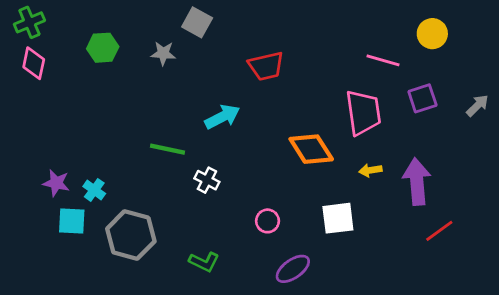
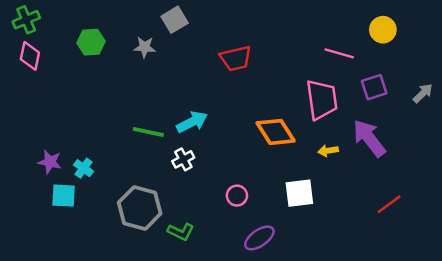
gray square: (197, 22) -> (175, 20), turned 30
cyan arrow: (222, 117) -> (192, 122), moved
white cross: (207, 180) -> (183, 159), turned 35
purple arrow: (417, 182) -> (369, 138), moved, turned -33
gray hexagon: (131, 235) -> (140, 208), moved

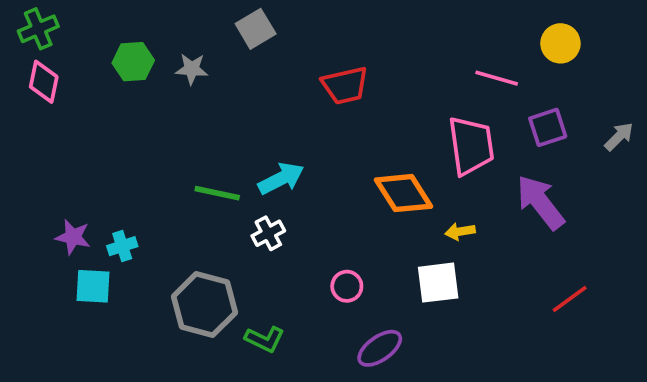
gray star: (145, 47) -> (192, 69), moved
yellow arrow: (328, 151) -> (460, 231), moved
cyan cross: (84, 168) -> (122, 246), turned 36

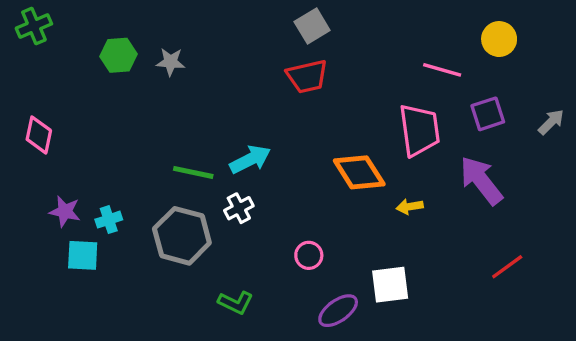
gray square: (256, 29) -> (312, 26), moved
pink diamond: (44, 82) -> (39, 135), moved
white square: (438, 283) -> (390, 285), moved
gray hexagon: (204, 305) -> (182, 236), moved

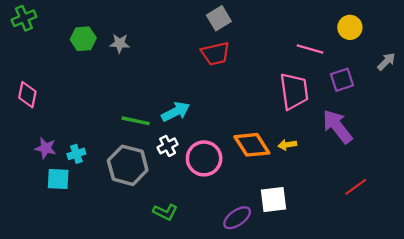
gray arrow: (551, 122) -> (386, 62), moved
orange diamond: (359, 172) -> (252, 145), moved
pink circle: (309, 255) -> (204, 158), moved, size x1.8

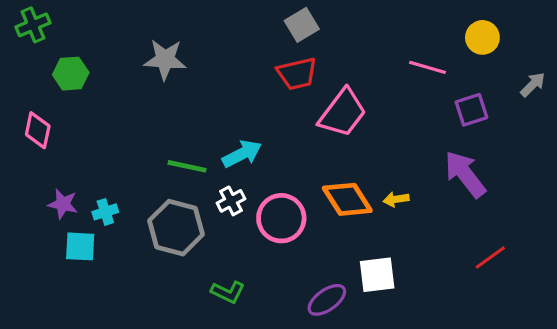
green hexagon: (83, 39) -> (71, 74), moved
gray star: (120, 43) -> (165, 59), size x1.5
pink trapezoid: (294, 91) -> (343, 113), moved, turned 45

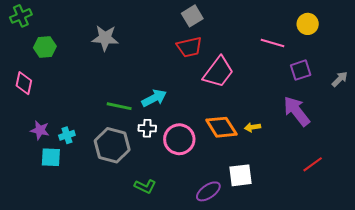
gray arrow: (533, 85) -> (340, 79), moved
white cross: (231, 201) -> (147, 128), turned 30

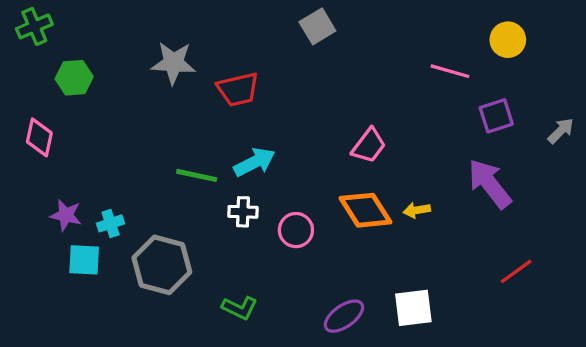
red trapezoid: (189, 47) -> (238, 89), moved
pink trapezoid: (218, 72) -> (369, 146), moved, size x0.7
pink circle: (179, 139) -> (296, 230), size x0.7
gray hexagon: (112, 145) -> (162, 265), moved
white square: (240, 175) -> (413, 308), moved

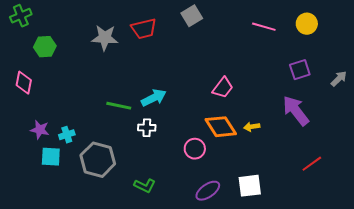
pink line: (450, 71) -> (264, 27), moved
red trapezoid: (238, 89) -> (144, 29), moved
pink circle: (296, 230) -> (195, 149), moved

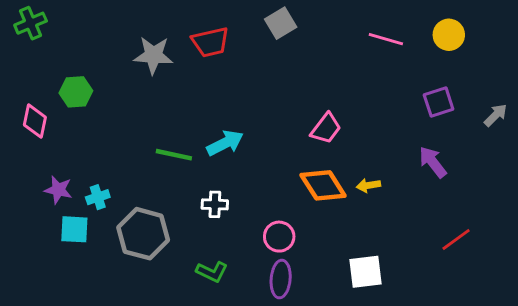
green hexagon: (45, 47) -> (76, 92), moved
purple arrow: (296, 111) -> (433, 162), size x0.7
white cross: (147, 128) -> (215, 204), moved
pink circle: (195, 149) -> (279, 237), moved
purple ellipse: (208, 191) -> (281, 279), moved, turned -50

